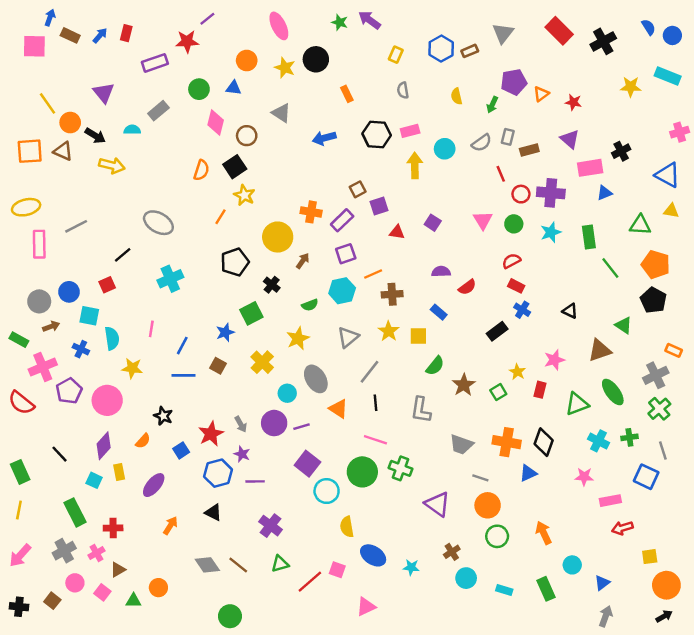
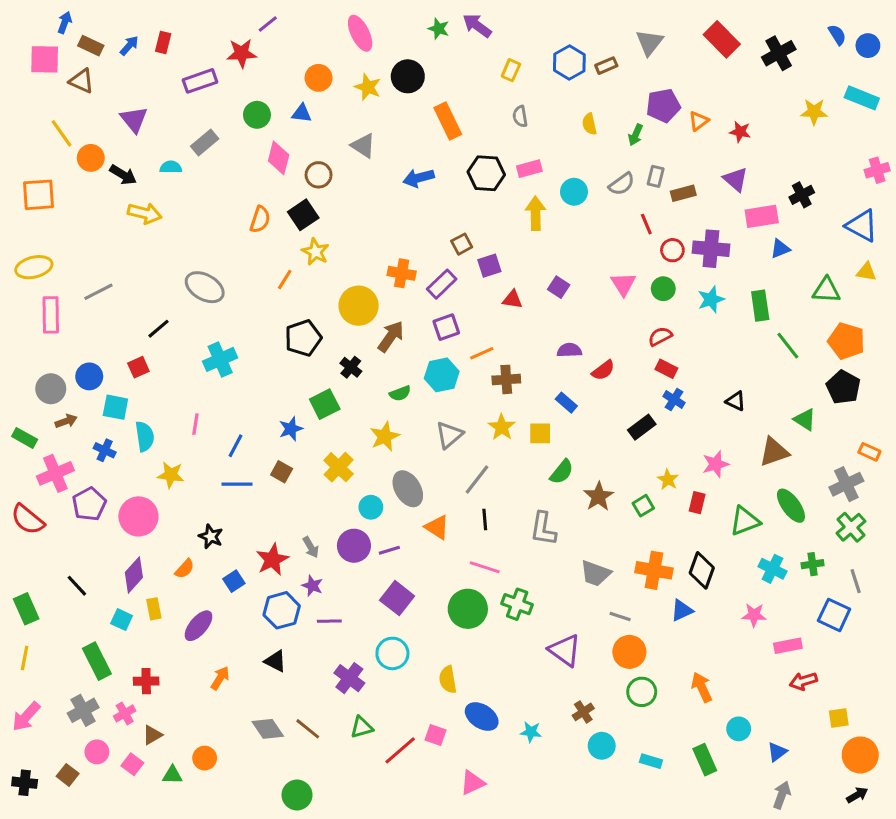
orange rectangle: (347, 94) -> (448, 121), size x1.6
brown triangle: (63, 151) -> (82, 81), moved
brown arrow: (303, 261) -> (391, 336), size x1.5
cyan circle: (327, 491) -> (392, 653), moved

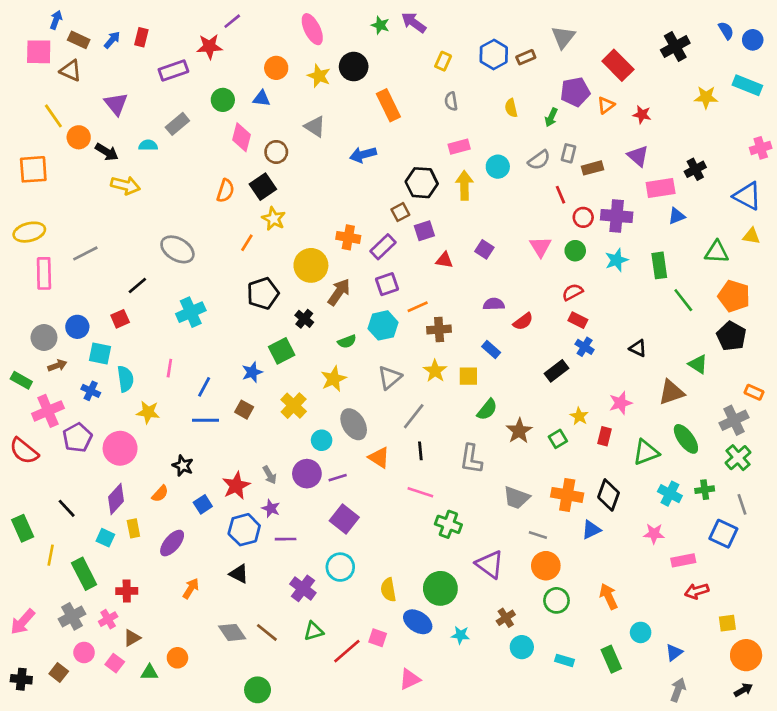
red rectangle: (722, 39) -> (618, 65), moved
black hexagon: (486, 173) -> (422, 183), moved
green circle: (468, 609) -> (440, 588), moved
yellow line: (25, 658) -> (51, 555), moved

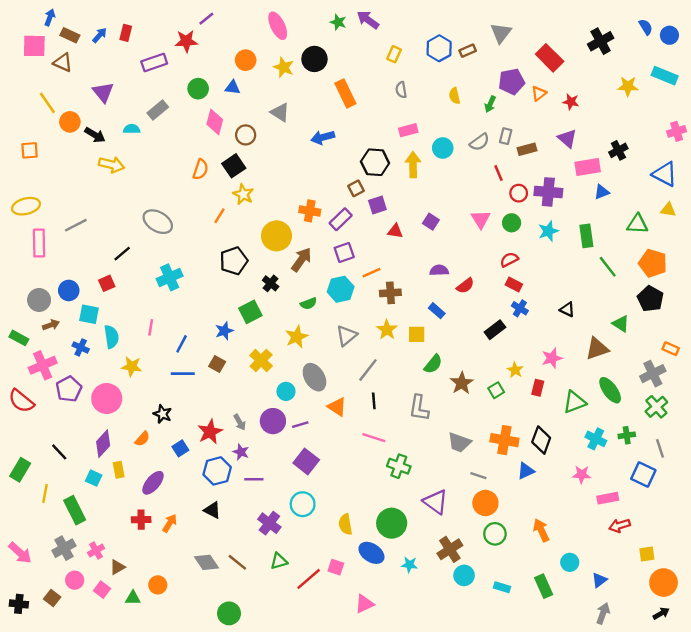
orange square: (33, 169) -> (30, 150), size x0.7
green rectangle: (23, 528) -> (20, 470), turned 55
red cross: (127, 591) -> (141, 520), moved
brown cross: (506, 618) -> (450, 549), size x1.5
pink arrow: (23, 622) -> (20, 553), turned -90

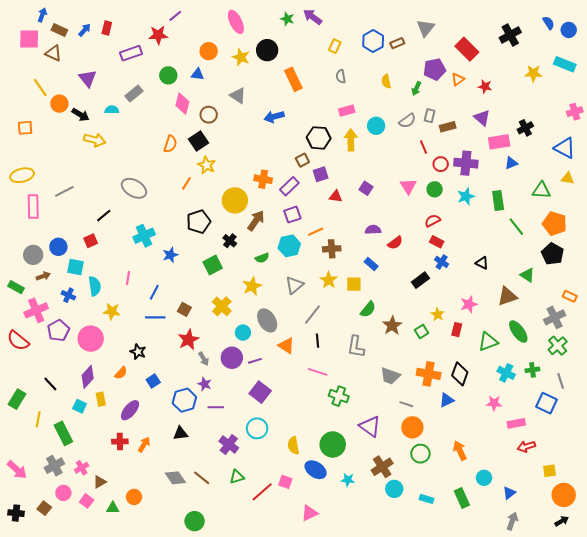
blue star: (224, 331) -> (170, 255), moved
red star: (210, 432) -> (188, 340), moved
black triangle: (212, 510) -> (180, 433), turned -35

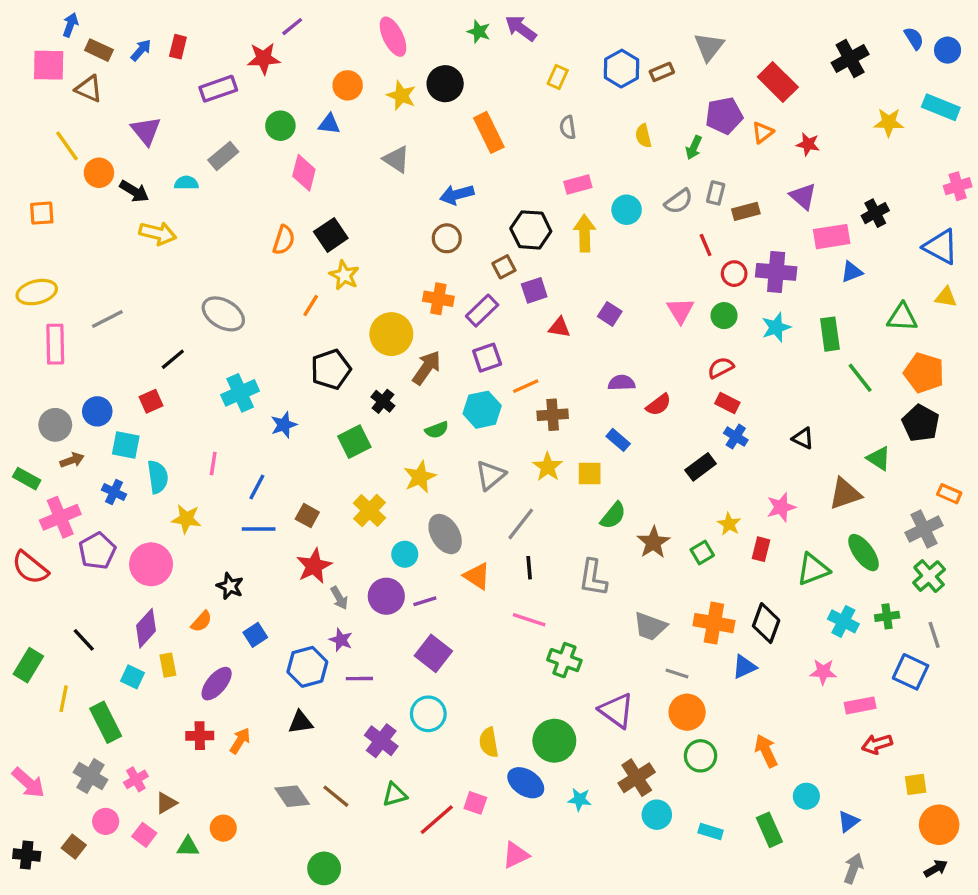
brown circle: (209, 115) -> (447, 238), moved
gray cross: (54, 466) -> (91, 776), turned -30

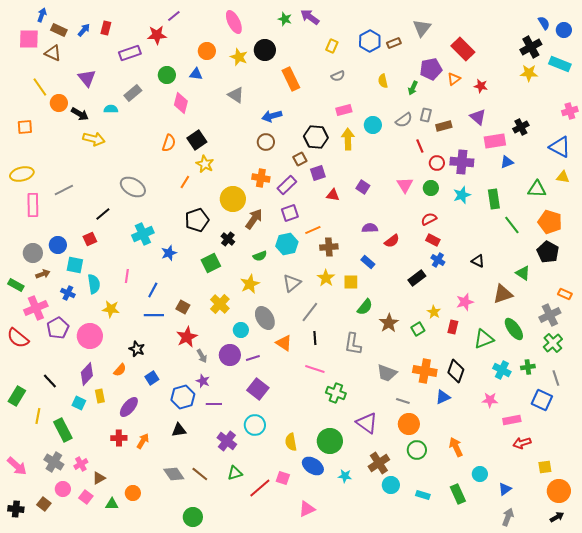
black cross: (850, 58) -> (531, 47), moved
gray semicircle: (568, 127) -> (338, 76), turned -104

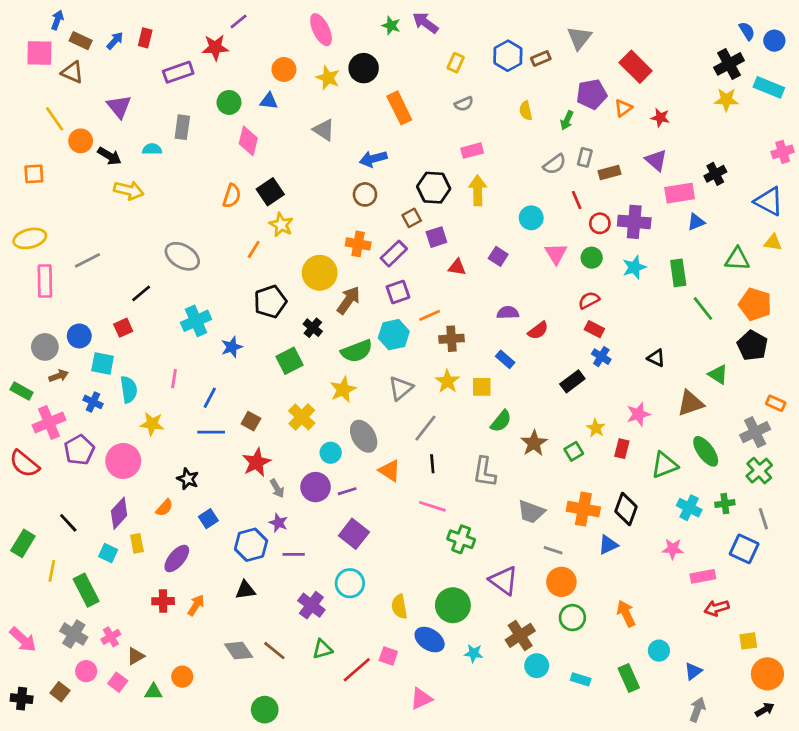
gray rectangle: (133, 93) -> (182, 127), turned -42
cyan circle: (373, 125) -> (531, 218), moved
green semicircle: (260, 256) -> (357, 351), size x1.6

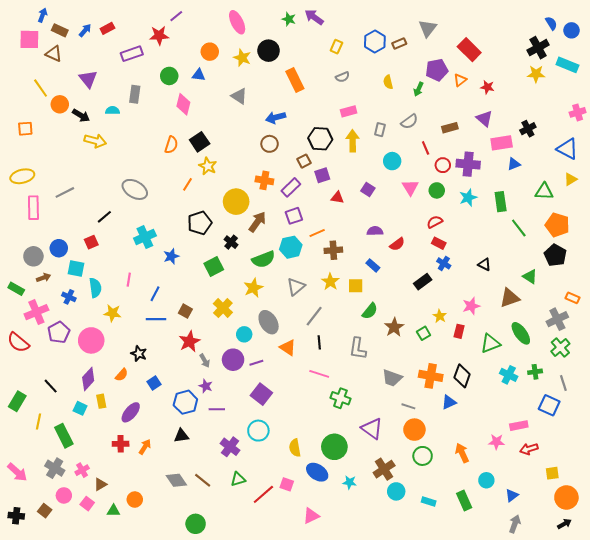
red rectangle: (145, 38) -> (107, 28), turned 48
gray rectangle: (585, 157) -> (380, 130), moved
yellow triangle: (773, 243) -> (570, 179), turned -40
pink star: (673, 549) -> (497, 442), moved

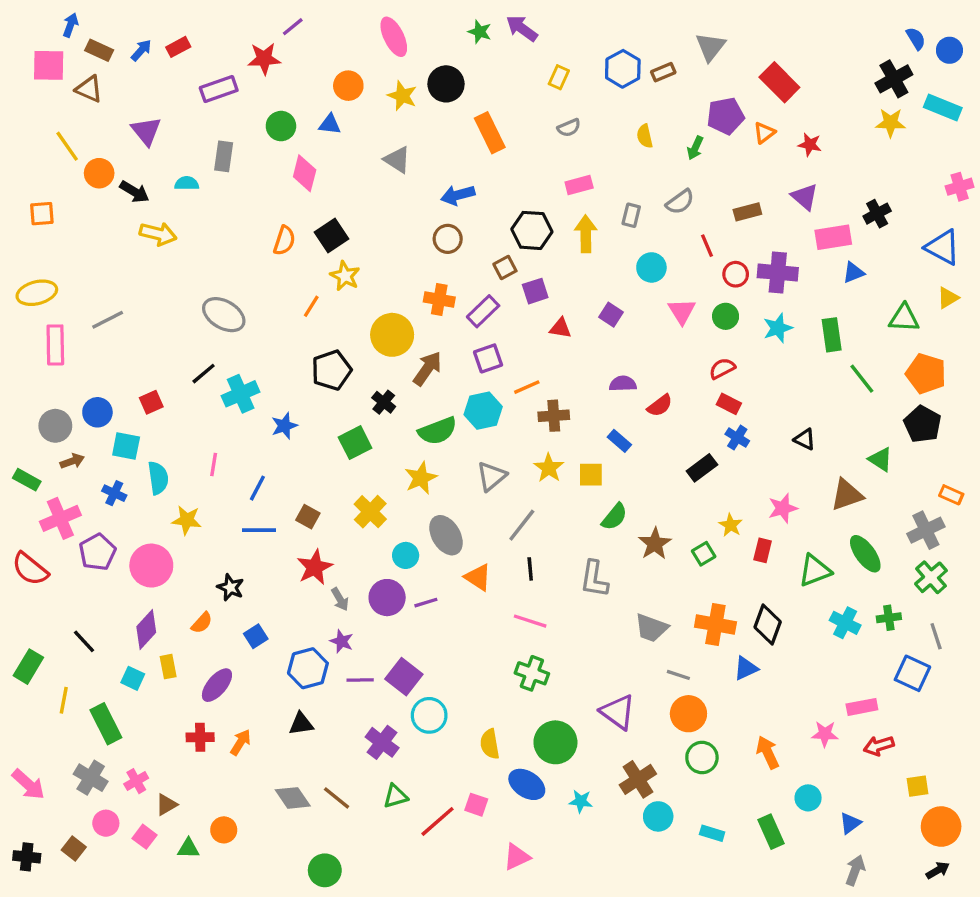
black line: (104, 217) -> (204, 374), moved
purple square: (261, 394) -> (404, 677), moved
green cross: (340, 398) -> (532, 673), moved

